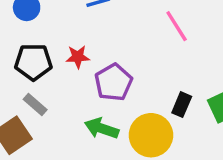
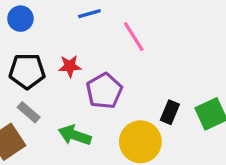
pink line: (177, 26) -> (134, 37), moved
green arrow: (102, 128) -> (75, 135), moved

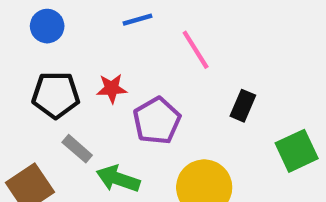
gray rectangle: (29, 112) -> (77, 149), moved
black rectangle: (170, 112) -> (243, 106), moved

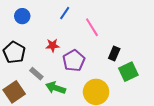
blue line: (137, 20) -> (65, 13), turned -40
black pentagon: (56, 95) -> (14, 52), moved, turned 30
green square: (297, 151) -> (128, 72), moved

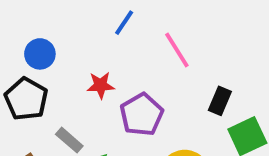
blue circle: (22, 16) -> (40, 54), moved

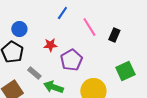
black rectangle: (220, 101) -> (114, 35), moved

